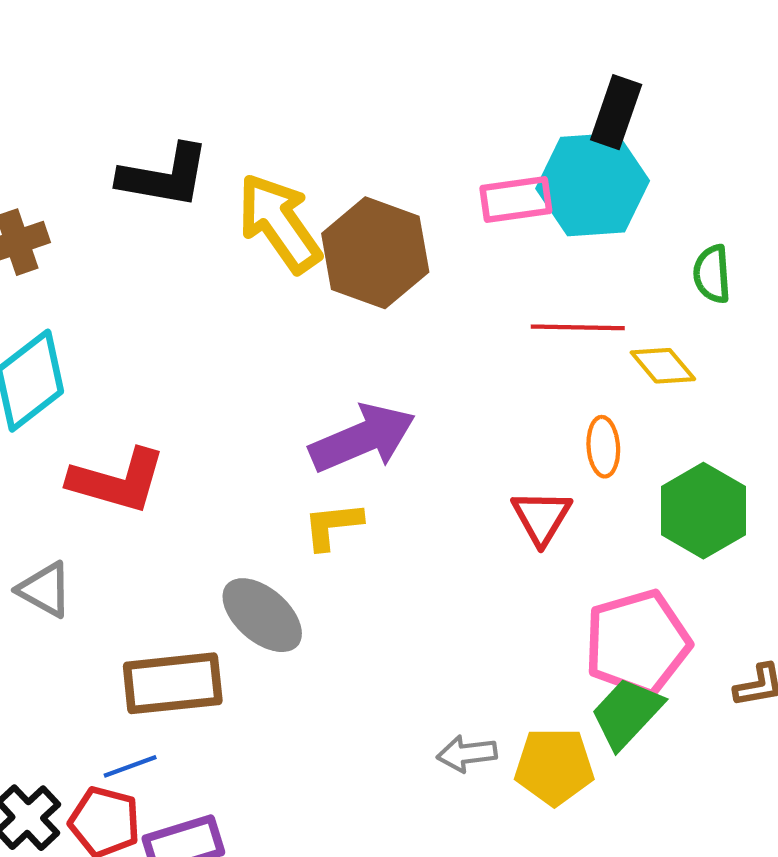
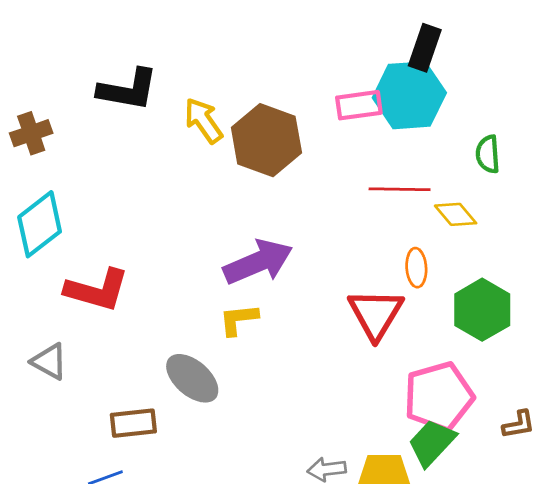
yellow arrow: (279, 223) -> (203, 121), size x0.7
red triangle: (541, 517) -> (376, 314), size x1.4
brown rectangle: (173, 683) -> (133, 423), size x0.7

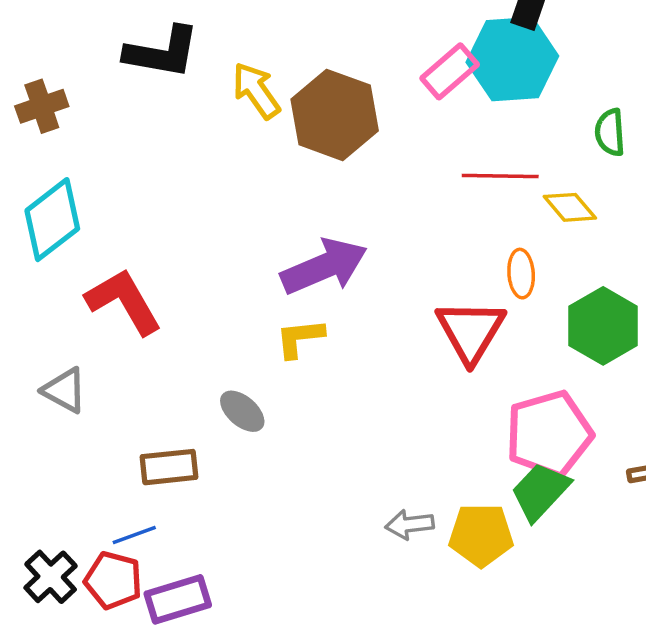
pink rectangle: (359, 105) -> (450, 71), turned -33
red L-shape: (97, 290) -> (124, 301), turned -136
gray ellipse: (192, 378) -> (242, 411), size x0.7

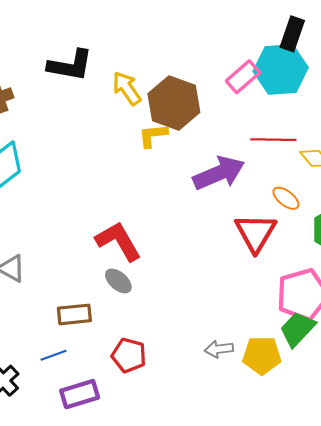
purple arrow: (324, 267) -> (219, 173), moved
orange ellipse: (521, 274) -> (286, 198), turned -48
red L-shape: (124, 301) -> (118, 241), moved
yellow L-shape: (300, 338) -> (153, 135), moved
red pentagon: (113, 580) -> (129, 355), moved

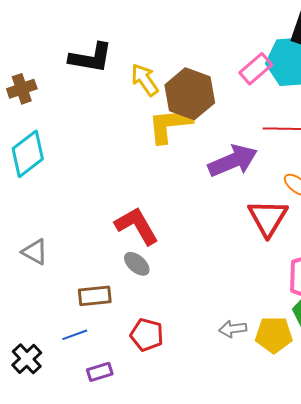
yellow L-shape: (153, 135) -> (170, 125), size x1.6
purple rectangle: (80, 394) -> (100, 372), size x0.7

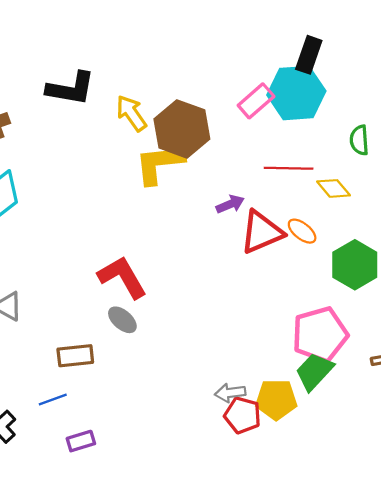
purple arrow: (233, 161) -> (230, 204), size x0.5
red triangle: (268, 218) -> (262, 232), moved, turned 36
red pentagon: (147, 335) -> (243, 415), moved

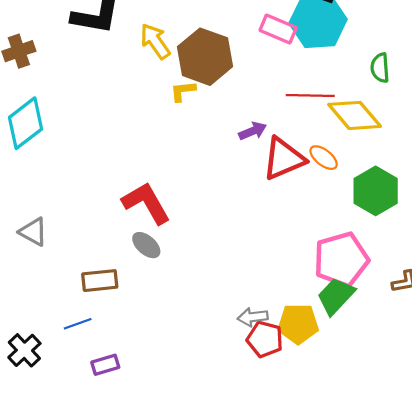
pink rectangle: (256, 101) -> (278, 29), turned 64
yellow L-shape: (159, 164) -> (183, 91), size x0.5
yellow diamond: (333, 188) -> (355, 115), size x1.6

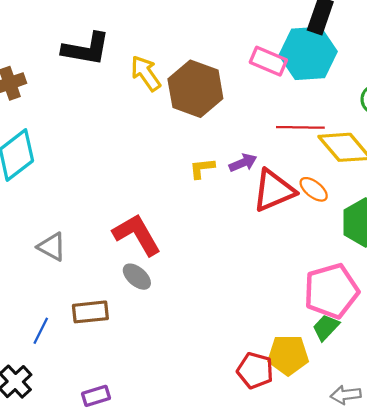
yellow L-shape: (183, 91) -> (202, 168), moved
gray triangle: (33, 232) -> (52, 247), moved
green trapezoid: (336, 296) -> (326, 327), size x0.7
gray arrow: (253, 317) -> (346, 395), moved
blue line: (78, 324) -> (41, 331), moved, turned -44

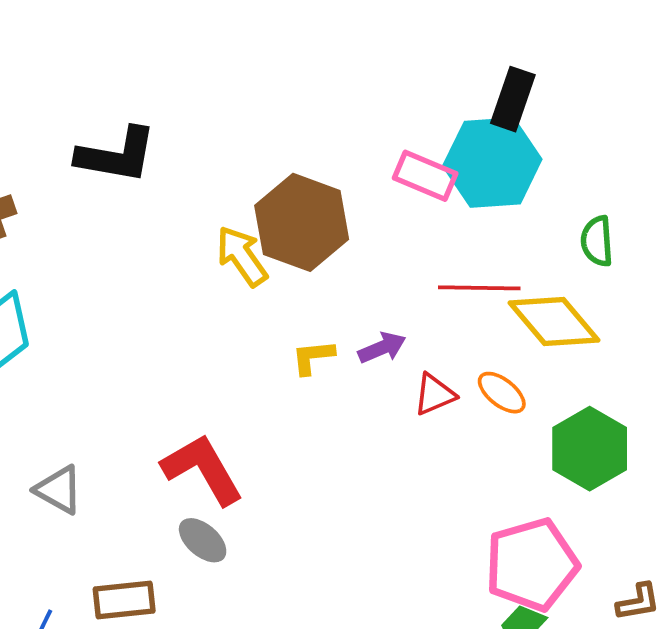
yellow arrow: (146, 73) -> (242, 256), moved
red triangle: (274, 190) -> (434, 394), size x0.6

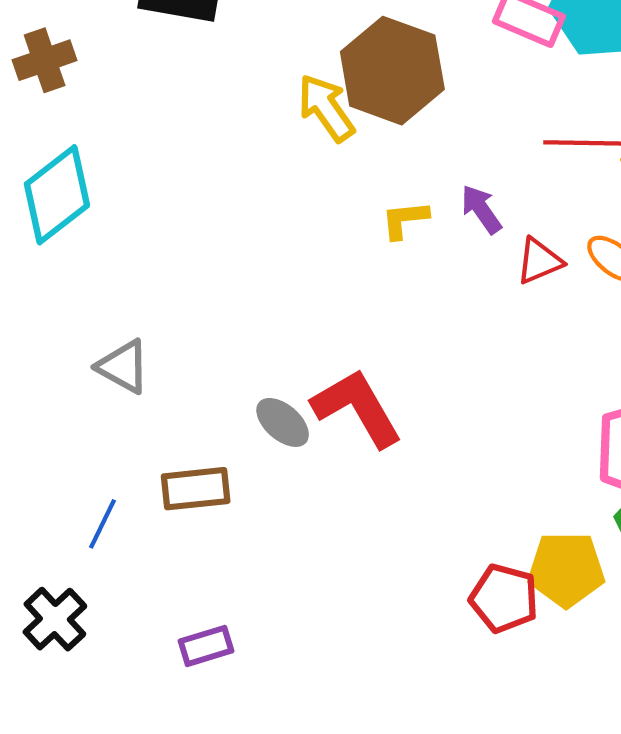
purple arrow: (382, 348) -> (481, 209), turned -102
red L-shape: (203, 469) -> (357, 408), moved

